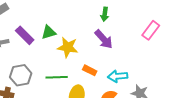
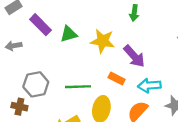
purple rectangle: (25, 35) -> (41, 25), moved
purple arrow: (104, 39) -> (134, 56), moved
yellow star: (68, 47) -> (103, 41), moved

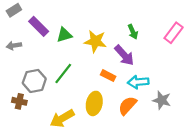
green arrow: (134, 13) -> (133, 32), moved, turned -32
green line: (78, 87) -> (63, 73), moved, turned -50

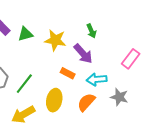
pink rectangle: (174, 33) -> (131, 59), moved
green line: (63, 73) -> (24, 84), moved

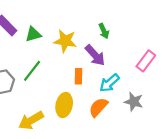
orange rectangle: (68, 73) -> (78, 76), turned 64
cyan arrow: (97, 79) -> (109, 83), turned -36
green line: (24, 84) -> (32, 71), moved

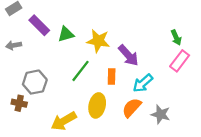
green arrow: (104, 31) -> (176, 38), moved
green line: (32, 71) -> (80, 71), moved
gray star: (134, 102) -> (161, 114), moved

